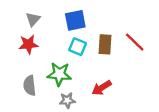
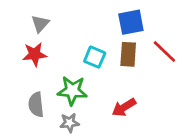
blue square: (75, 20) -> (131, 22), moved
gray star: (67, 100) -> (70, 123), moved

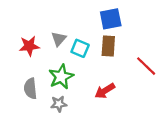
gray triangle: (40, 24) -> (59, 39), moved
red line: (164, 51) -> (146, 66), moved
green star: (72, 91) -> (61, 77), turned -30

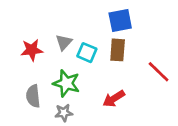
green star: (61, 77) -> (66, 83), turned -30

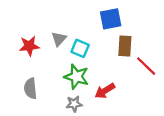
brown rectangle: (118, 50) -> (125, 46), moved
green star: (66, 83) -> (76, 77), moved
gray star: (64, 113) -> (74, 104), moved

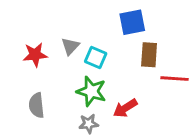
red line: (146, 66) -> (174, 79), turned -40

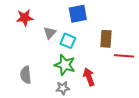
blue square: (132, 22) -> (78, 14), moved
red star: (35, 55) -> (25, 18), moved
red arrow: (125, 108) -> (89, 77), turned 102

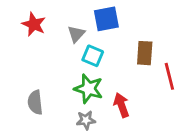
red star: (25, 18) -> (34, 24), turned 30
gray triangle: (50, 33) -> (76, 34), moved
red line: (124, 56) -> (169, 76), turned 72

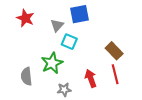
brown rectangle: (145, 53) -> (114, 51), moved, turned -48
red line: (169, 76) -> (115, 74), moved
green star: (89, 89) -> (52, 63), moved, turned 30

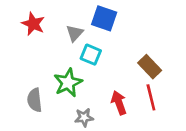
blue square: (79, 14) -> (104, 18), turned 30

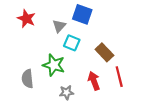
brown rectangle: (150, 67) -> (104, 52), moved
green star: (68, 83) -> (54, 65), turned -30

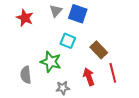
gray triangle: (59, 26) -> (56, 11), moved

